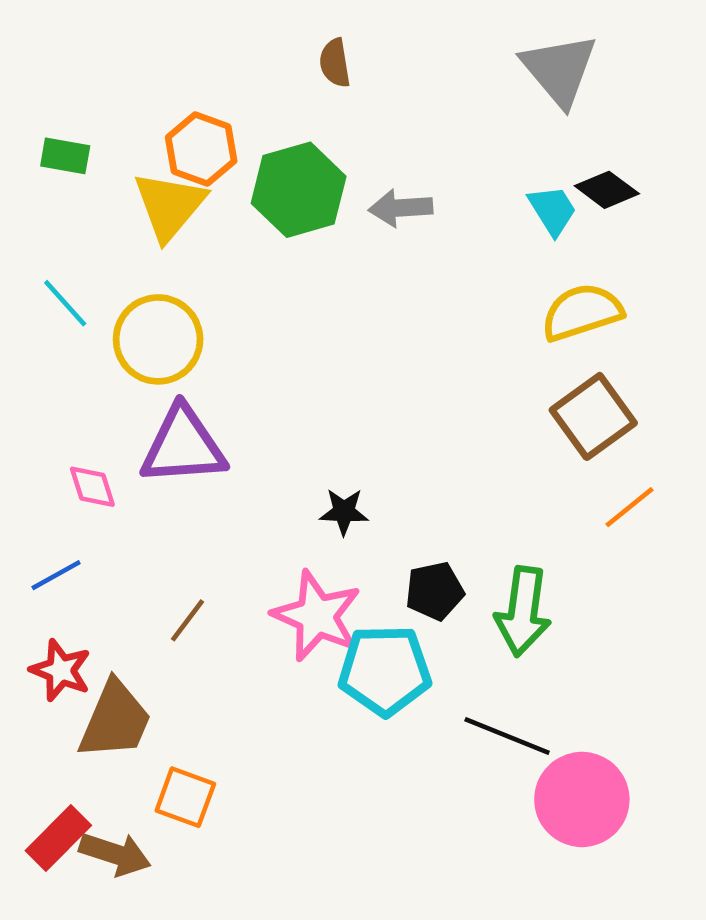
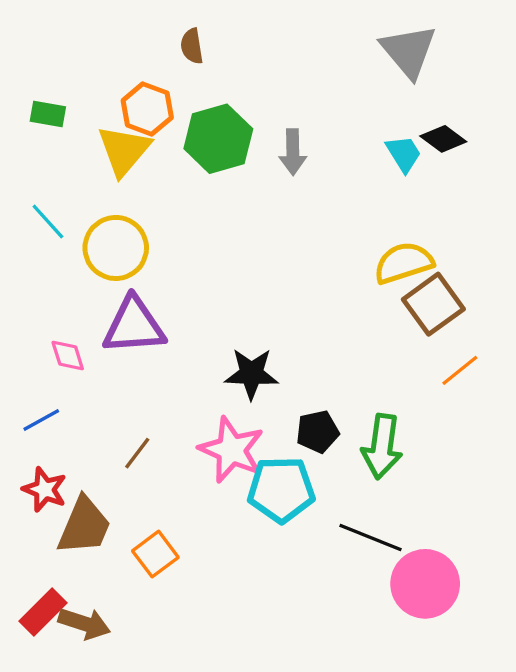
brown semicircle: (335, 63) -> (192, 46), moved
gray arrow: (401, 208) -> (293, 152), turned -87
yellow semicircle: (582, 312) -> (404, 263), moved
black star: (344, 512) -> (251, 374), size x1.5
orange square: (185, 797) -> (155, 554), moved, turned 33

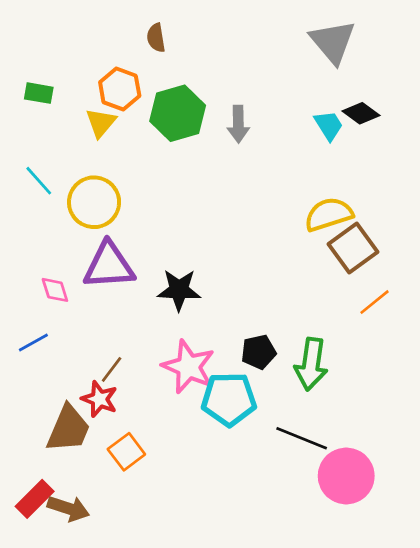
yellow triangle: (124, 150) -> (101, 123), size x0.7
black star: (251, 374) -> (179, 290), moved
red star: (45, 490) -> (99, 399), moved

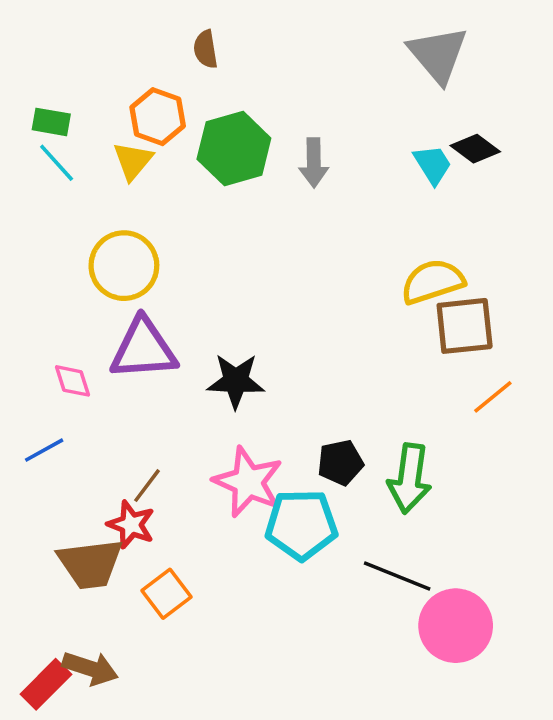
cyan line: (39, 181) -> (57, 163), moved
brown square: (353, 248) -> (465, 326), turned 30
brown trapezoid: (68, 429) -> (90, 564), turned 60
red rectangle: (35, 499) -> (46, 684), moved

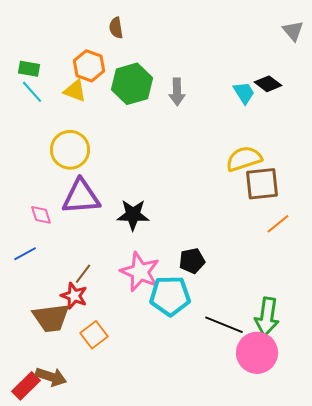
gray triangle: (438, 55) -> (293, 31), moved, size x0.6
yellow triangle: (133, 161) -> (75, 91), turned -50
green arrow: (410, 478) -> (267, 317), moved

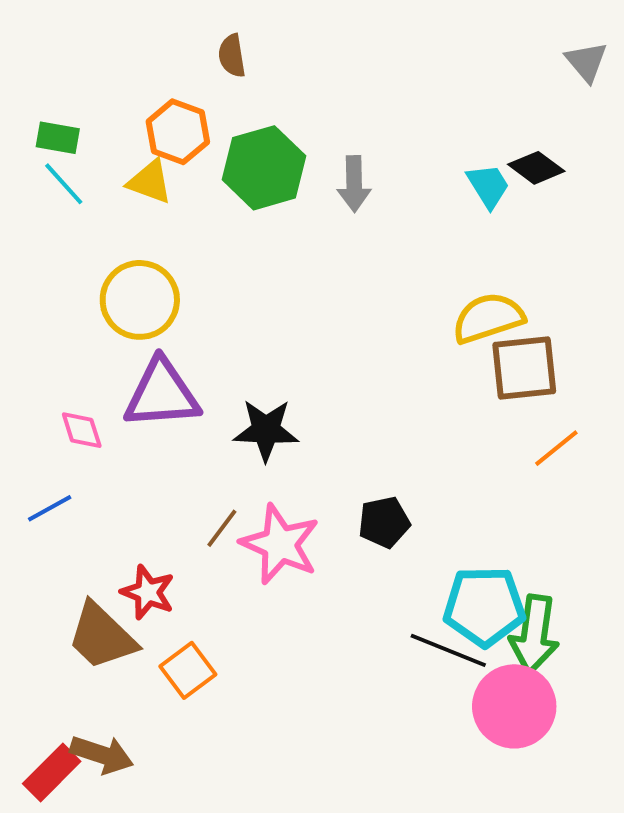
brown line: (83, 274) -> (222, 528), moved
cyan pentagon: (170, 296) -> (484, 606), moved
brown trapezoid: (51, 318) -> (102, 636), turned 51

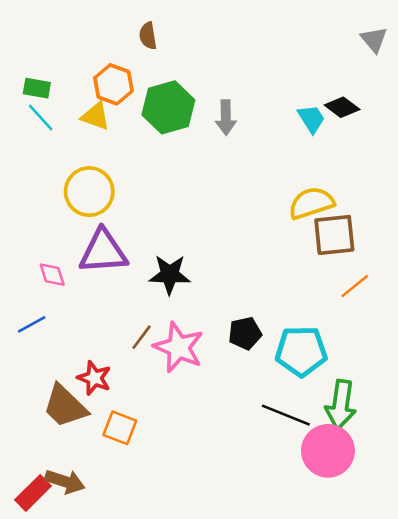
cyan pentagon: (484, 606) -> (301, 351), moved
orange square: (188, 670) -> (120, 428), turned -32

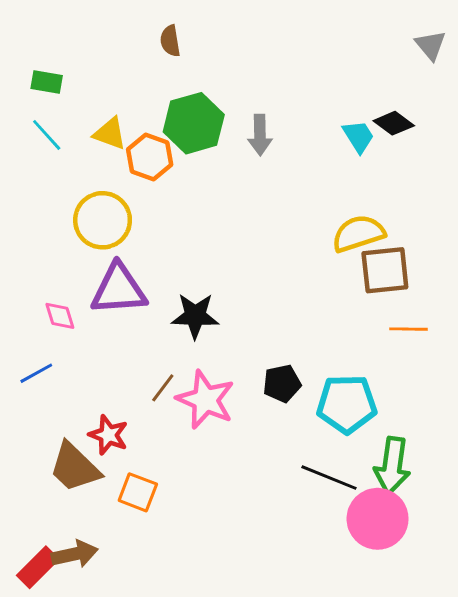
orange hexagon: (113, 84) -> (150, 157), moved
green rectangle: (37, 88) -> (47, 82), moved
orange line: (355, 286) -> (408, 329), turned 40
brown arrow: (65, 481) -> (75, 554), turned -30

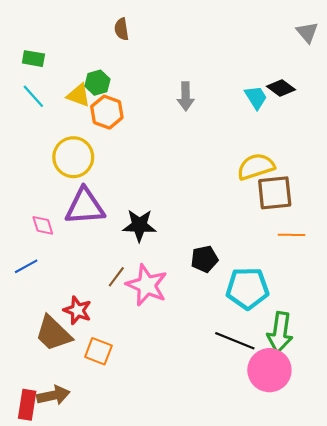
green hexagon: (194, 123) -> (97, 83), moved, size x0.6
black pentagon: (282, 383) -> (204, 259), moved
red rectangle: (38, 567) -> (27, 405), turned -36

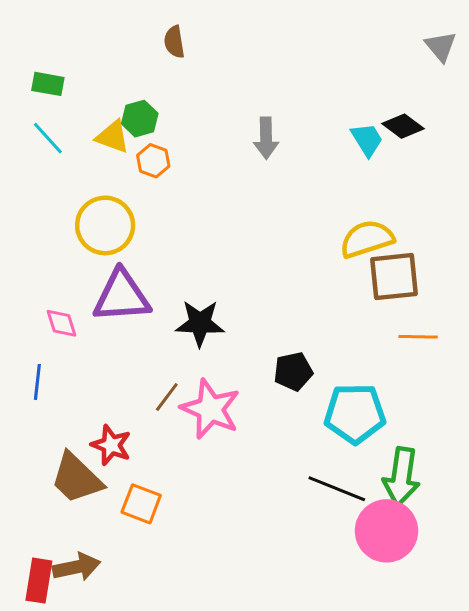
orange hexagon: (107, 112) -> (153, 161), size x0.7
blue line: (26, 266) -> (37, 382), turned -55

